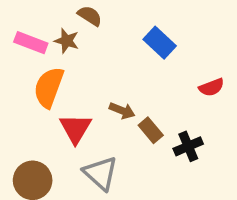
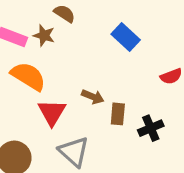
orange semicircle: (49, 87) -> (28, 76), turned 102
brown rectangle: (151, 130) -> (118, 114), turned 45

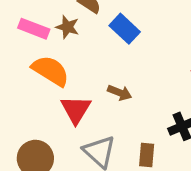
blue rectangle: (126, 37) -> (125, 29), moved
brown rectangle: (118, 114) -> (147, 155), moved

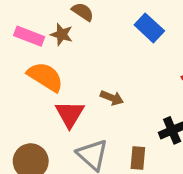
blue rectangle: (125, 29) -> (149, 28), moved

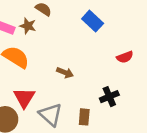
red triangle: (70, 114) -> (24, 98), moved

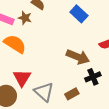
brown arrow: (65, 73) -> (78, 57), moved, size x1.6
brown rectangle: (84, 117) -> (72, 94), turned 56

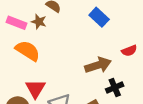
brown arrow: (78, 57) -> (98, 65), turned -40

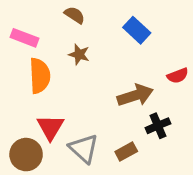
brown star: (39, 22) -> (79, 54), moved
orange semicircle: (28, 51) -> (40, 76), turned 55

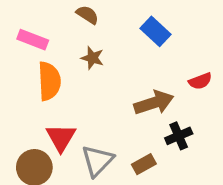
gray triangle: (84, 148) -> (97, 161), turned 32

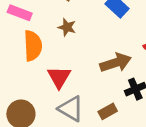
red triangle: (61, 138) -> (59, 77), moved
gray triangle: (97, 161) -> (71, 109), turned -44

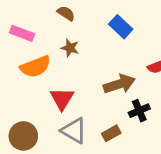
orange semicircle: (33, 46) -> (35, 67), turned 72

